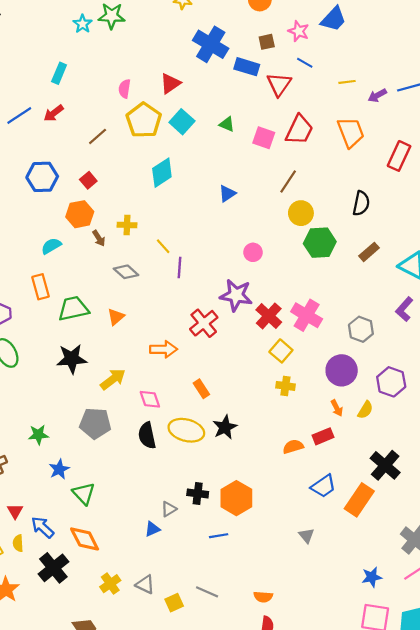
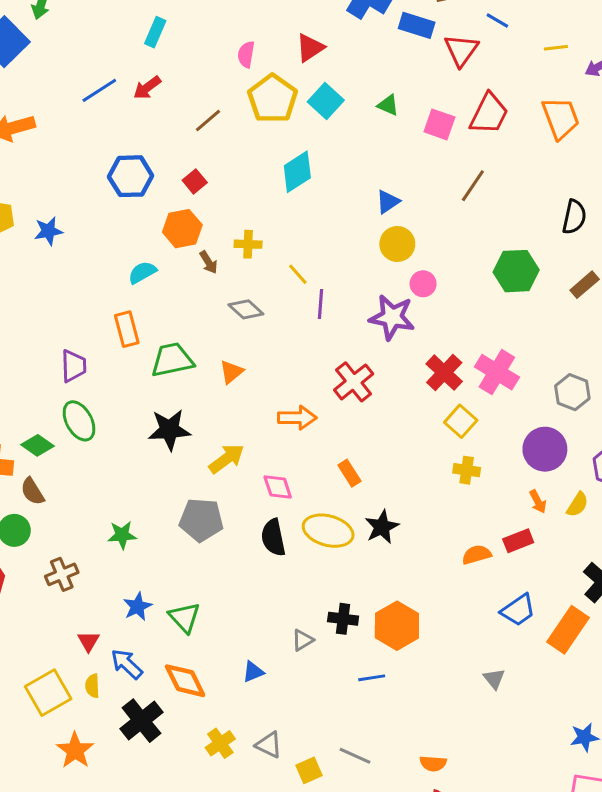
yellow circle: (301, 213) -> (397, 244), moved
purple star: (236, 295) -> (392, 317), moved
blue star: (59, 469) -> (138, 607), moved
blue triangle: (152, 529) -> (253, 672), moved

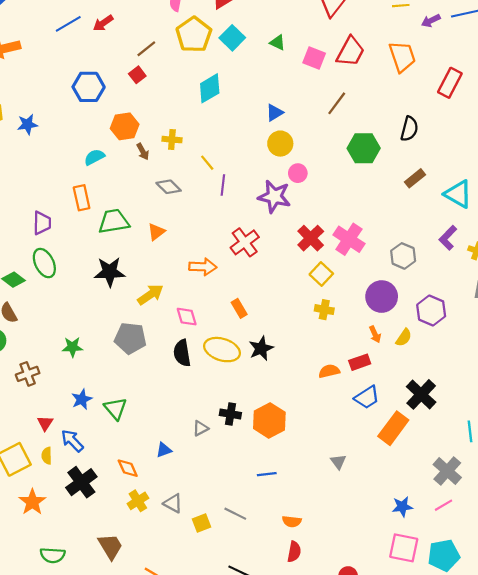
red square: (195, 181) -> (137, 75), moved
green hexagon: (516, 271) -> (364, 148), moved
blue trapezoid: (518, 610) -> (367, 397), moved
blue line: (372, 678) -> (267, 474), moved
orange diamond: (185, 681) -> (128, 468), moved, size x0.7

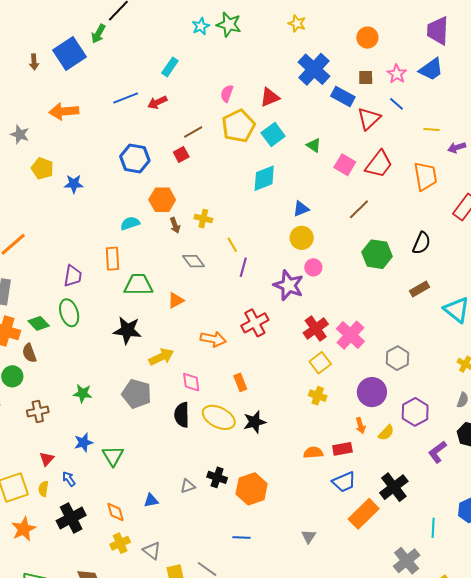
cyan diamond: (210, 88) -> (264, 178), moved
purple L-shape: (448, 238) -> (437, 452), moved
blue arrow: (72, 441) -> (69, 479), size x0.7

